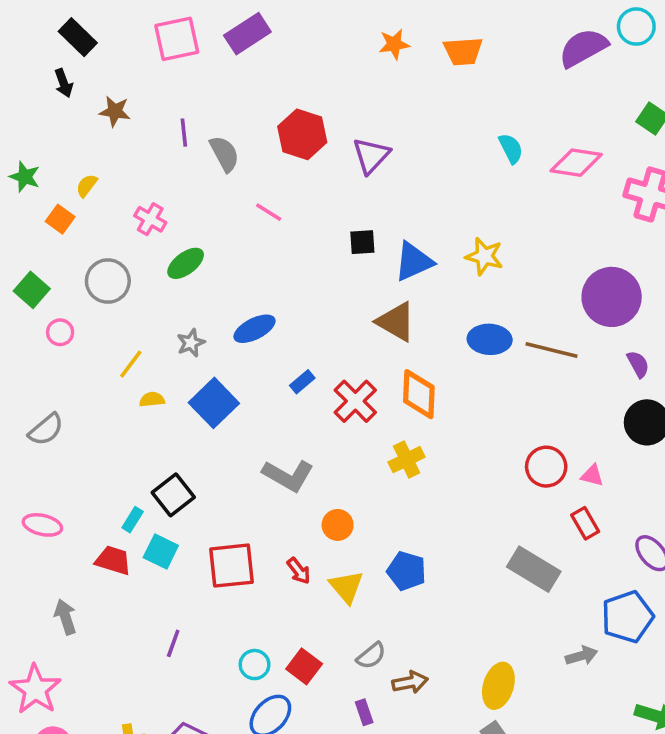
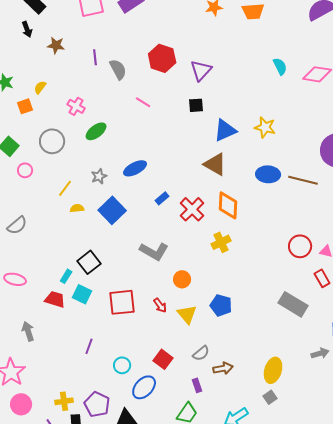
orange square: (60, 219) -> (25, 106), turned 35
black square: (362, 242) -> (196, 105), moved
cyan circle: (255, 665) -> (122, 365), moved

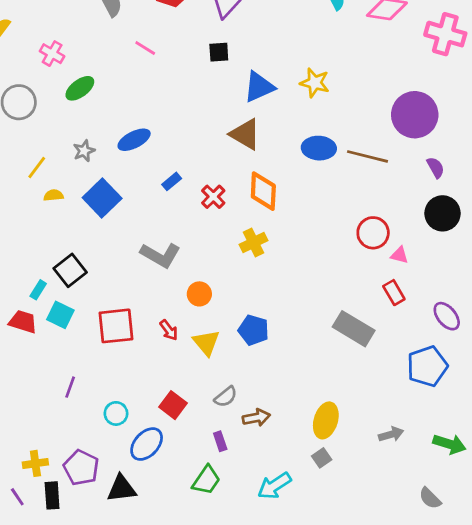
red cross: (192, 209) -> (213, 197), size x0.7
red circle: (300, 246) -> (373, 233), moved
gray arrow: (320, 353) -> (391, 434), moved

